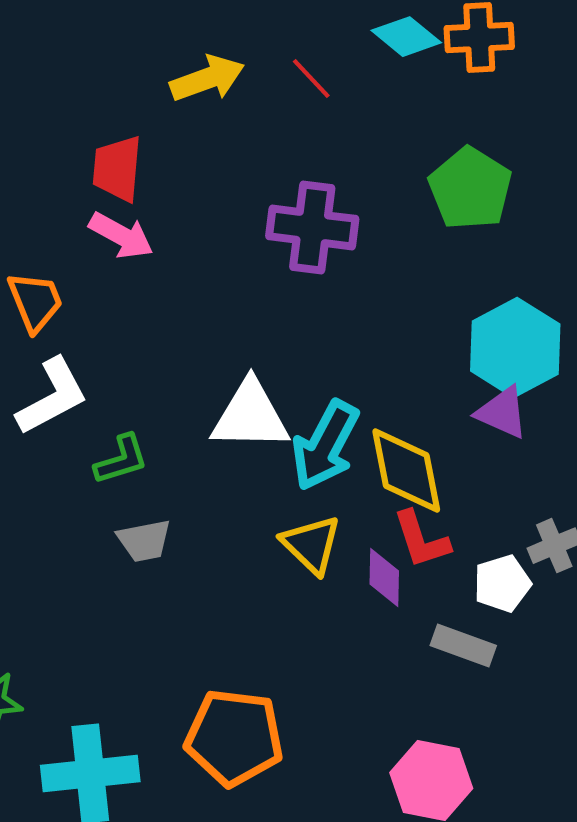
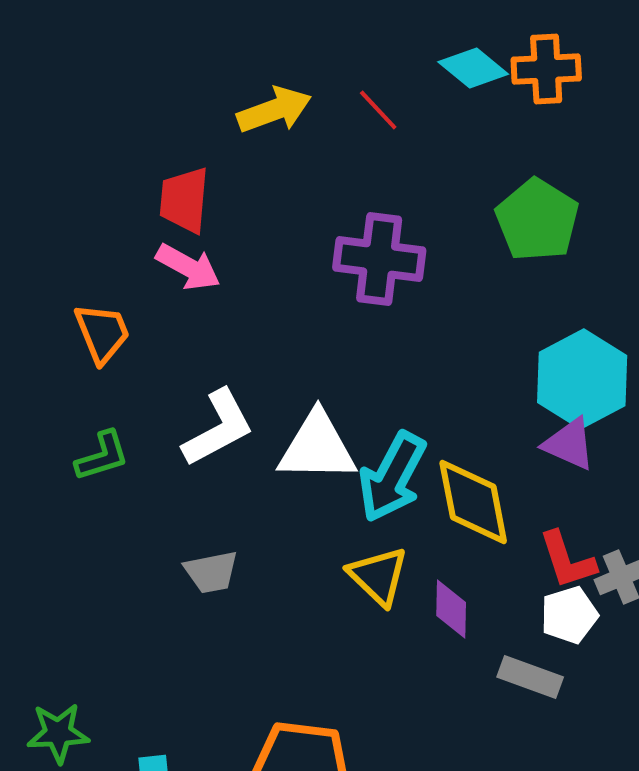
white L-shape: (52, 397) -> (218, 428), moved
green L-shape: (121, 460) -> (102, 456), moved
red L-shape: (421, 540) -> (567, 560), moved

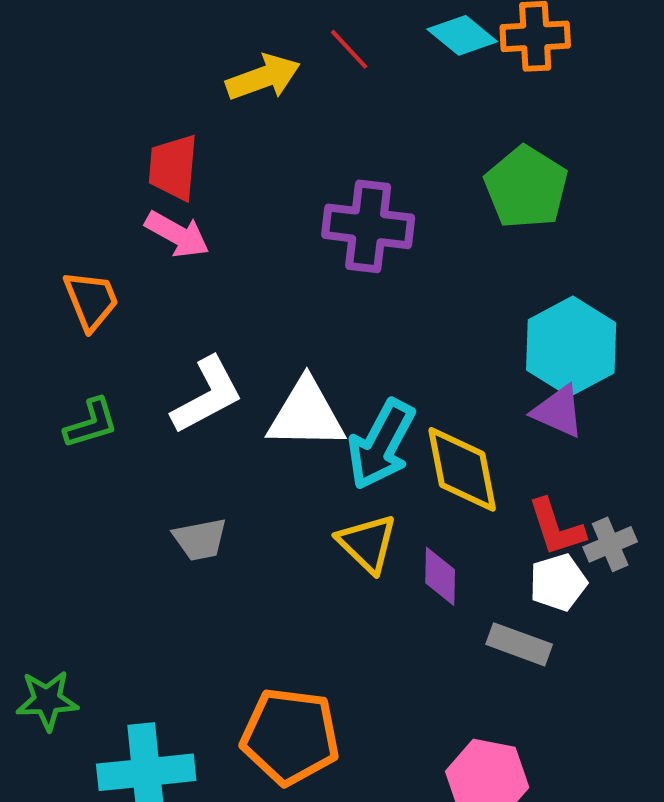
red line: (378, 110) -> (349, 49), moved

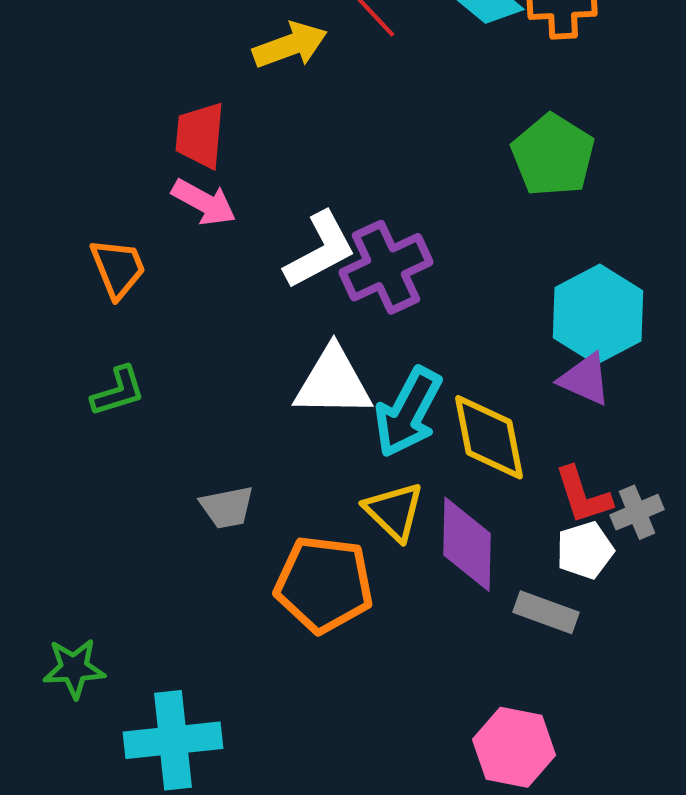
purple cross: (368, 226) -> (386, 267), moved, turned -32
white L-shape: (207, 395) -> (320, 250), moved
purple diamond: (440, 576) -> (467, 544), size x1.6
orange pentagon: (290, 736) -> (324, 584), moved

